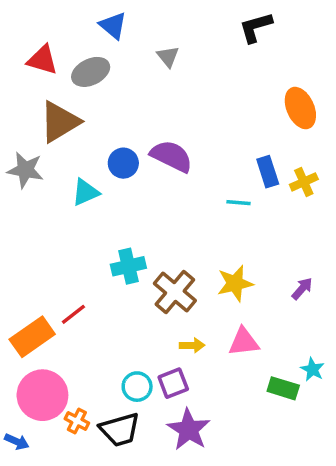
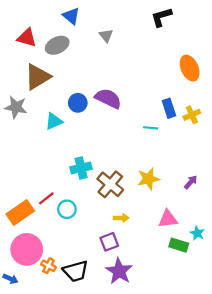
pink triangle: (244, 342) -> (168, 219), moved
cyan circle: (137, 387) -> (67, 209), moved

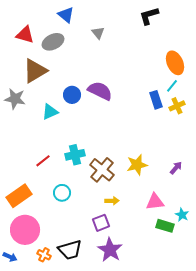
cyan line: (151, 128) -> (172, 86), moved, turned -56
red line: (46, 198) -> (43, 161), moved
orange cross: (48, 266) -> (44, 255), moved

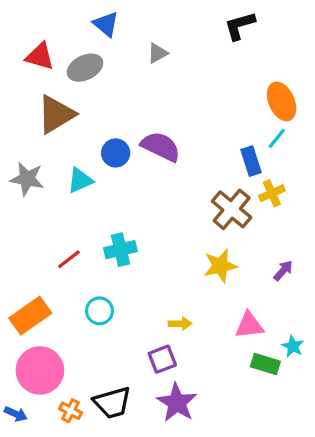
gray triangle: (98, 33) -> (158, 53), turned 40
gray star: (15, 99) -> (27, 179), moved
yellow cross: (177, 106) -> (272, 193), moved
brown cross: (102, 170) -> (232, 209), moved

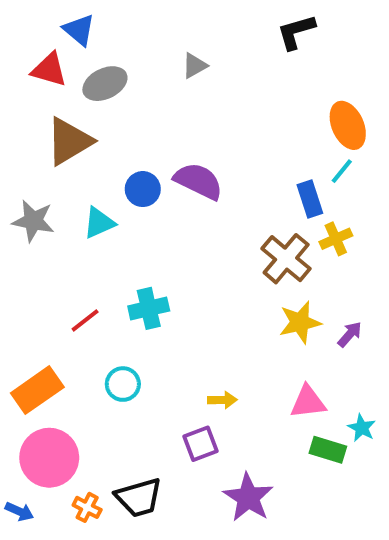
blue triangle: (106, 24) -> (79, 30), moved
yellow star: (220, 266) -> (300, 322), moved
purple star: (177, 403) -> (248, 497), moved

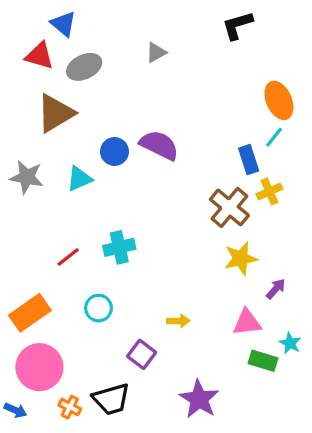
purple arrow: (350, 334) -> (276, 289), moved
purple square: (200, 444) -> (142, 354), moved, turned -32

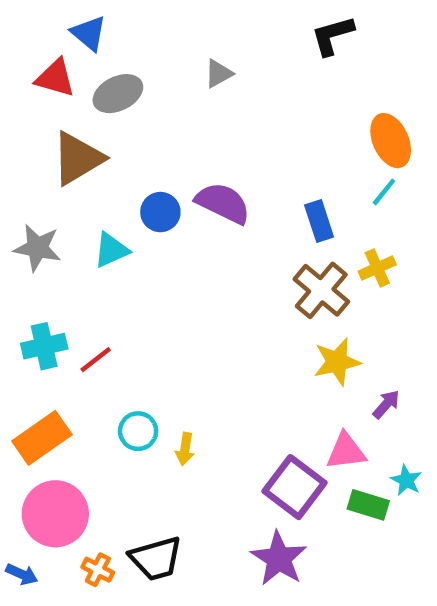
blue rectangle: (249, 160) -> (319, 221), moved
cyan cross: (119, 247) -> (44, 346), moved
yellow arrow: (178, 321) -> (185, 449), moved, turned 100
purple square: (142, 354) -> (295, 487), moved, size x1.5

